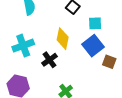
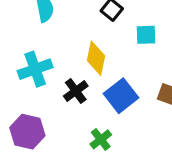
blue square: (93, 46) -> (121, 96), moved

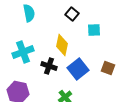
black cross: (76, 91) -> (49, 66), turned -35

